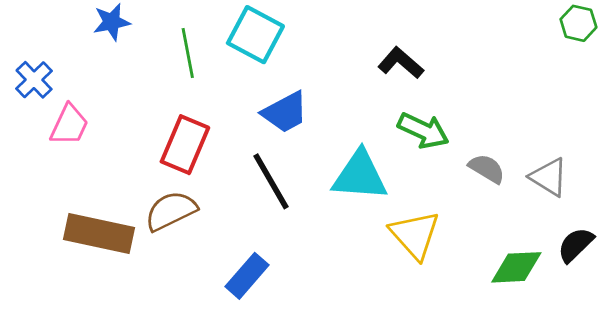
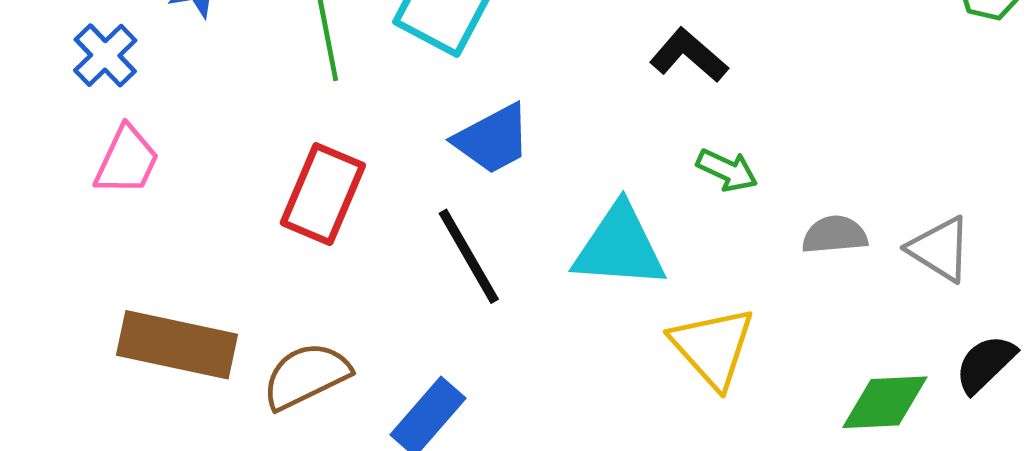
blue cross: (34, 80) -> (105, 55), moved
green arrow: (423, 131) -> (727, 170), size x0.7
gray semicircle: (487, 169) -> (835, 235), turned -36
brown semicircle: (171, 211) -> (306, 376), moved

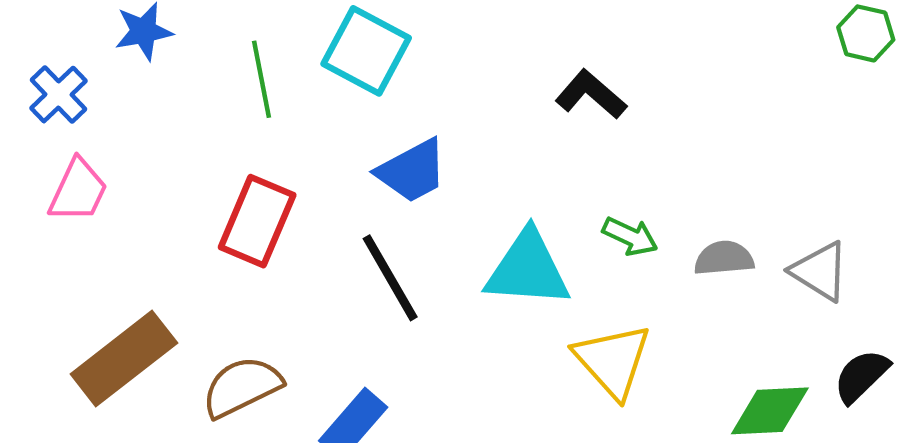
green arrow: (727, 170) -> (630, 236), moved
brown rectangle: (177, 345) -> (124, 359), turned -50

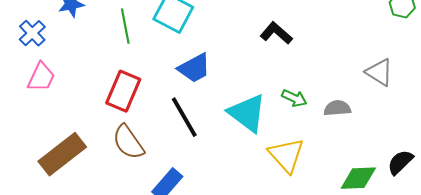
cyan triangle: (528, 269) -> (247, 113), turned 33
gray triangle: (820, 271) -> (379, 72), moved
brown semicircle: (242, 387) -> (128, 142), moved, turned -99

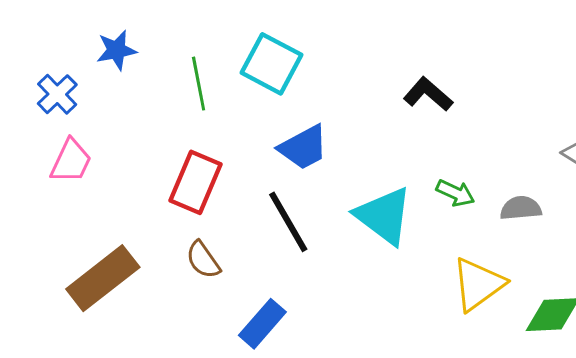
brown semicircle: (128, 142) -> (203, 260), size x0.7
yellow triangle: (286, 155) -> (478, 284), moved, turned 36

